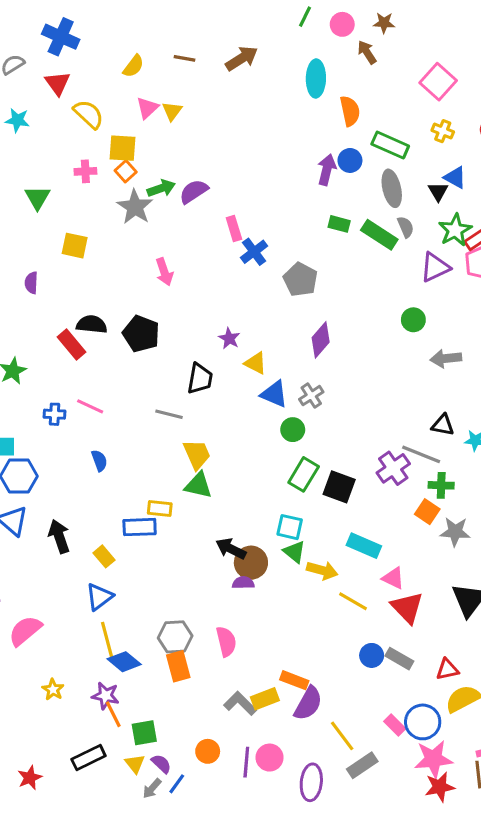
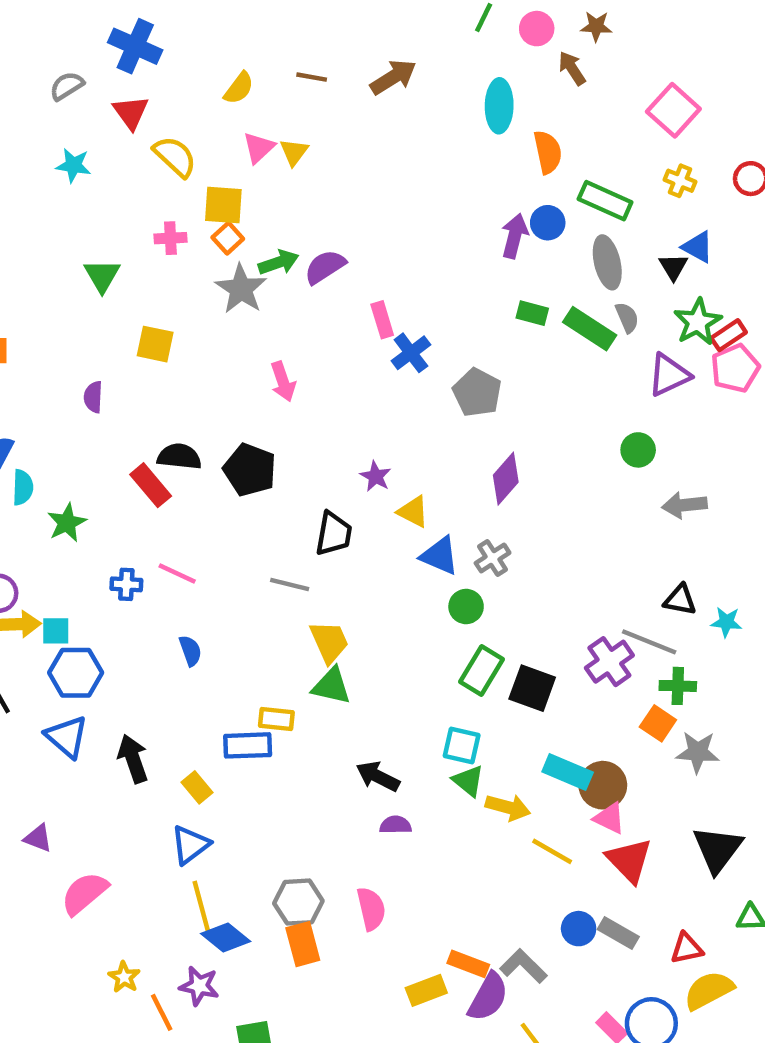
brown circle: (251, 563) -> (603, 785), moved
gray L-shape: (240, 703) -> (523, 966), moved
orange line: (113, 714) -> (162, 1012), moved

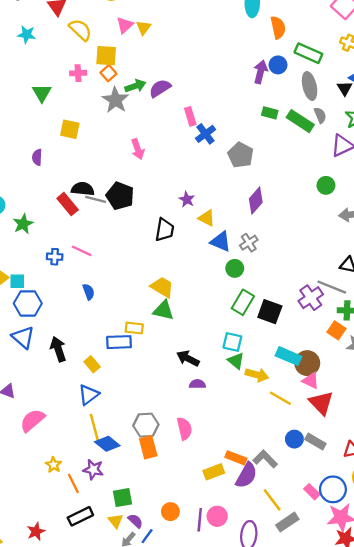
gray line: (290, 584) -> (96, 199), moved
yellow trapezoid: (329, 642) -> (162, 287), turned -35

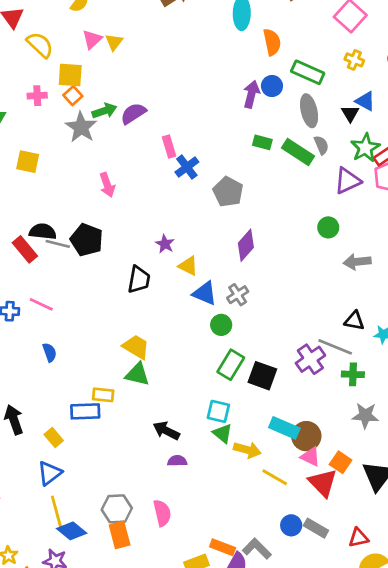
orange square: (336, 330) -> (341, 462), moved

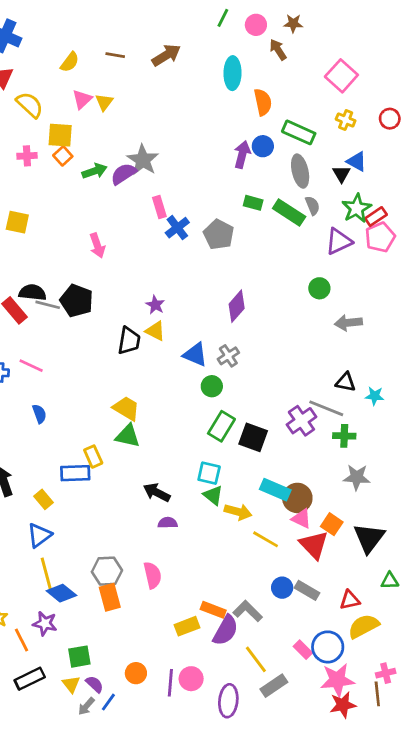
gray star: (81, 127) -> (143, 160), moved
gray pentagon: (228, 192) -> (219, 234), moved
yellow triangle: (188, 266) -> (155, 331), moved
yellow rectangle: (103, 395) -> (93, 457), turned 60

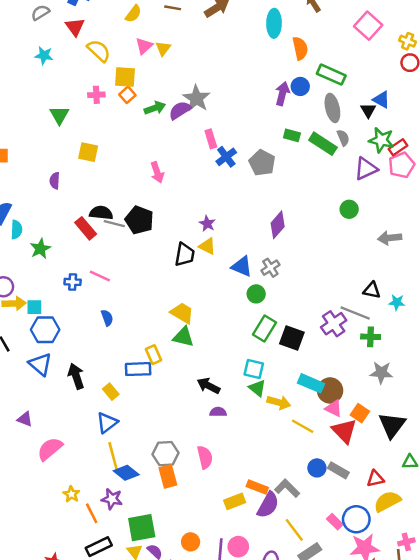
yellow cross: (346, 120) -> (408, 41), moved
green star: (357, 208) -> (381, 140), turned -30
gray arrow: (348, 323) -> (390, 238), moved
green square: (79, 657) -> (142, 528), size x1.4

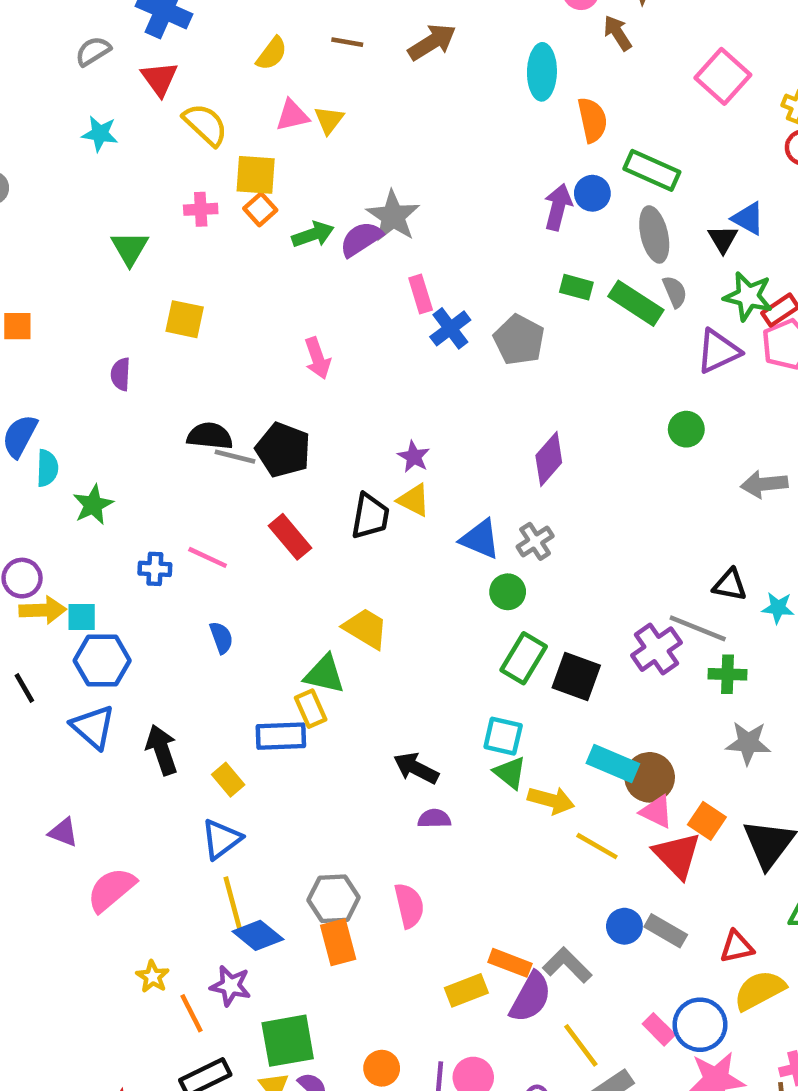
pink triangle: (144, 46) -> (292, 115), turned 30
red rectangle: (86, 228) -> (290, 537), moved
green triangle: (183, 337) -> (324, 674), moved

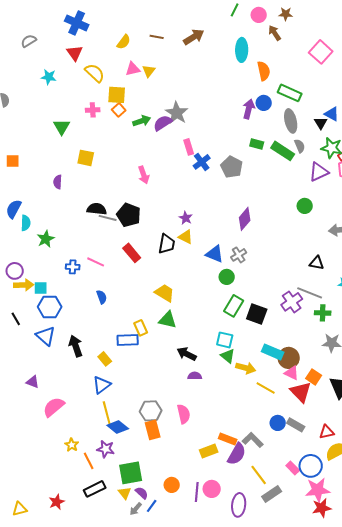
gray semicircle: (93, 51) -> (29, 41), moved
black triangle: (730, 585) -> (317, 263), moved
green triangle: (324, 674) -> (168, 320), moved

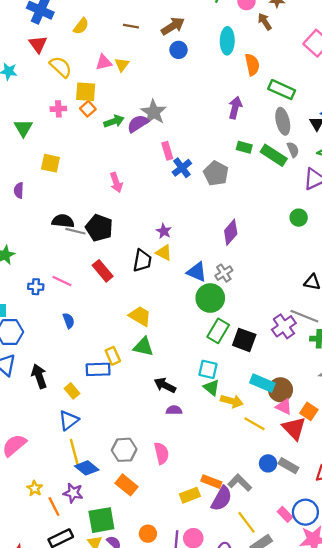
yellow semicircle: (124, 42) -> (81, 26), moved
blue circle: (264, 103) -> (179, 50), moved
green circle: (227, 277) -> (210, 298), size x1.6
orange rectangle: (153, 430) -> (126, 485), moved, turned -36

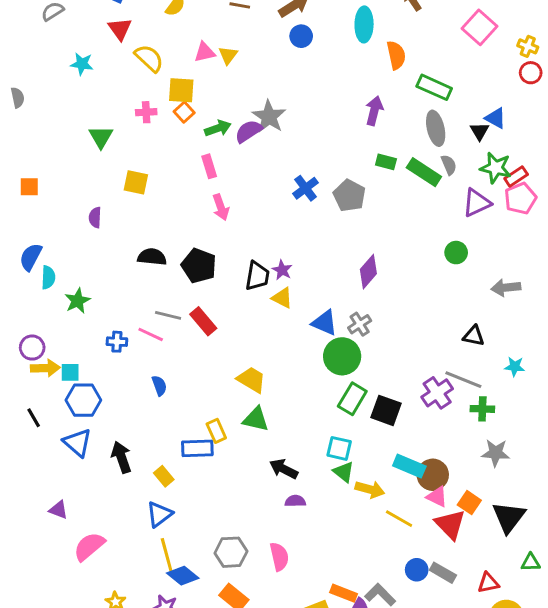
pink rectangle: (167, 151) -> (209, 166), moved
gray line: (75, 231) -> (168, 315), moved
black trapezoid: (142, 261) -> (257, 276), moved

